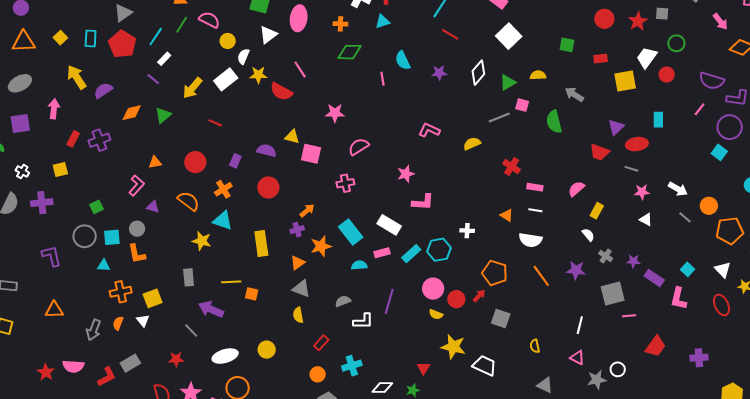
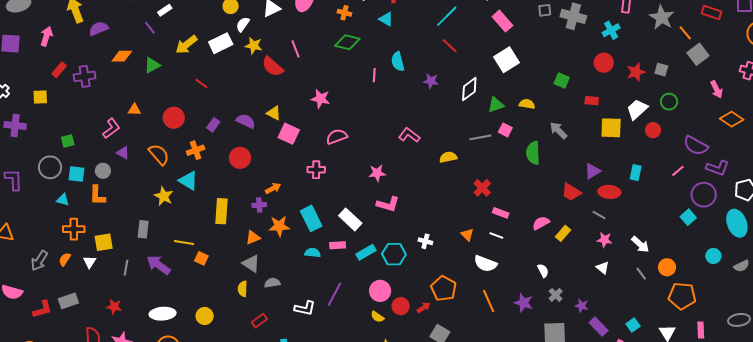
cyan triangle: (382, 21) -> (386, 19), turned 35
yellow rectangle: (597, 211) -> (563, 233), moved
gray semicircle: (343, 301) -> (272, 283), moved
gray line: (191, 330) -> (126, 268), moved, turned 42

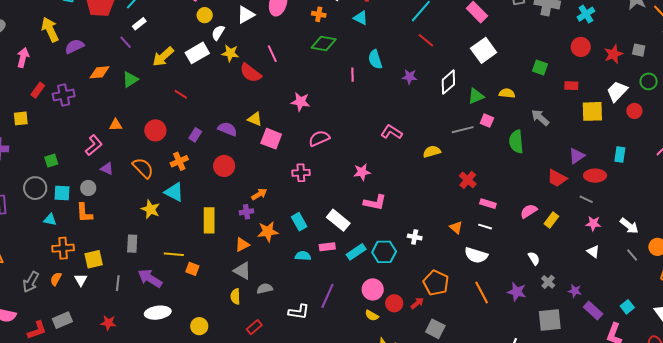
cyan rectangle: (311, 218) -> (299, 222), size x0.7
white ellipse: (163, 314) -> (158, 313), moved

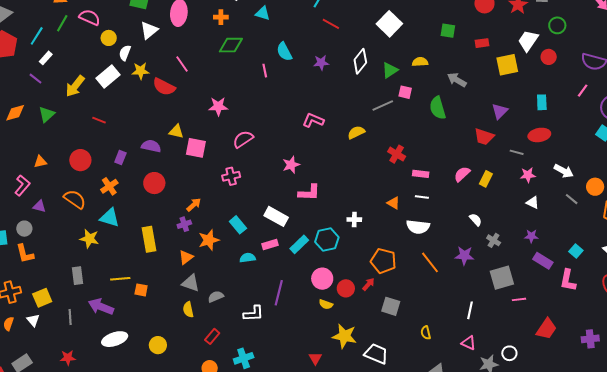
red ellipse: (595, 176) -> (539, 135), moved
purple star: (575, 291) -> (531, 236), moved

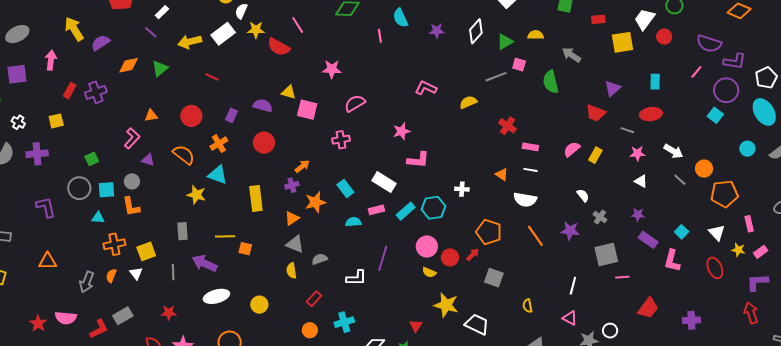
yellow arrow: (75, 86) -> (190, 42), turned 35

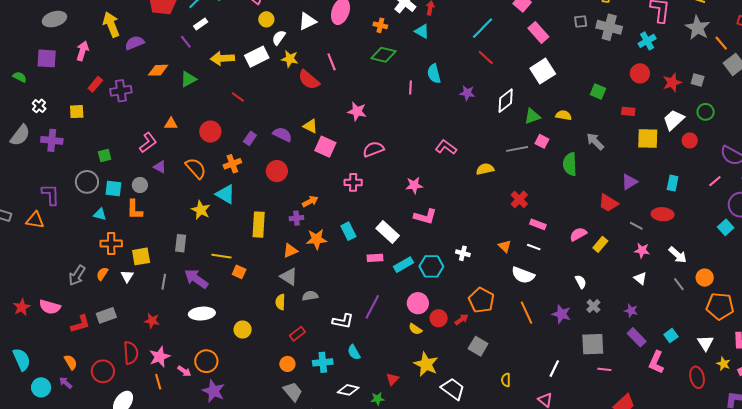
cyan semicircle: (353, 222) -> (354, 352), moved, turned -126
orange triangle: (48, 261) -> (35, 220), moved

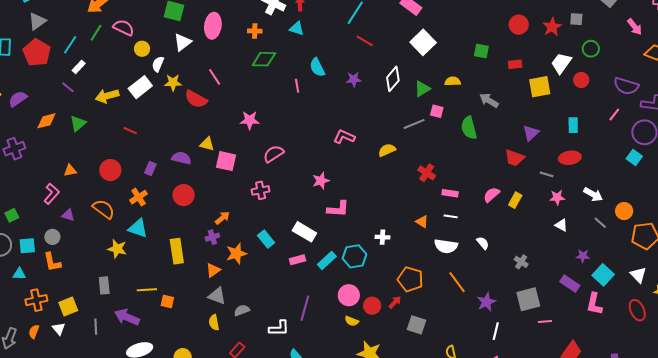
white semicircle: (581, 282) -> (483, 243), moved
purple star: (631, 311) -> (583, 256), moved
purple star: (561, 314) -> (486, 302), moved, turned -30
cyan square: (671, 336) -> (603, 275), size x1.5

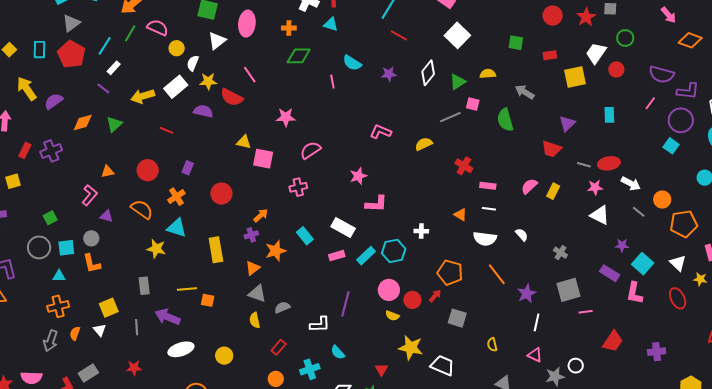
cyan semicircle: (317, 67) -> (352, 63), turned -30
purple semicircle: (181, 158) -> (203, 111), moved
red ellipse: (570, 158) -> (609, 163), moved
white triangle: (561, 225) -> (600, 215), size x1.5
orange cross: (36, 300) -> (58, 306), moved

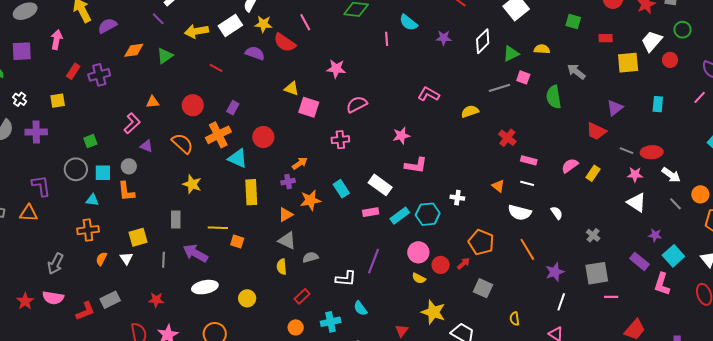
orange cross: (176, 197) -> (218, 135), size x1.4
cyan triangle: (177, 228) -> (238, 158), moved
gray arrow: (51, 341) -> (55, 264), moved

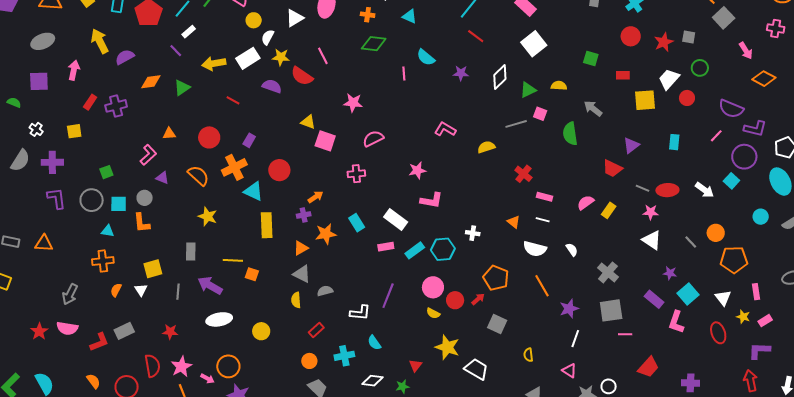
white arrow: (671, 175) -> (704, 190), moved
purple L-shape: (41, 186) -> (57, 198), moved
gray cross: (593, 235) -> (608, 272), size x1.5

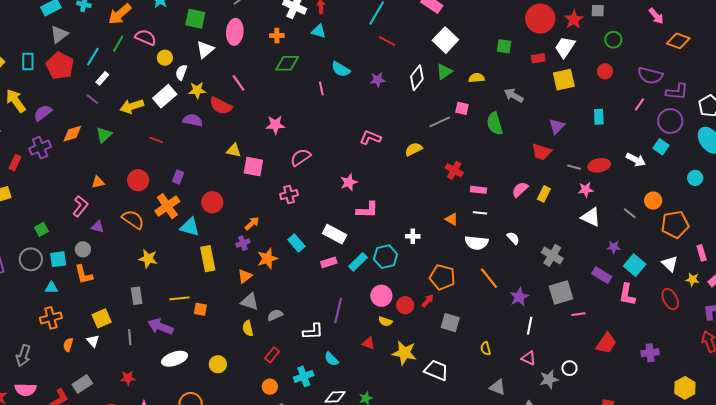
red circle: (631, 36) -> (540, 18), size x1.5
white trapezoid: (669, 79) -> (565, 47), moved
green triangle: (528, 90) -> (444, 72), moved
purple cross: (116, 106) -> (40, 148), moved
red triangle: (415, 365) -> (368, 343), moved, turned -40

